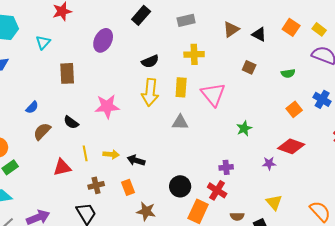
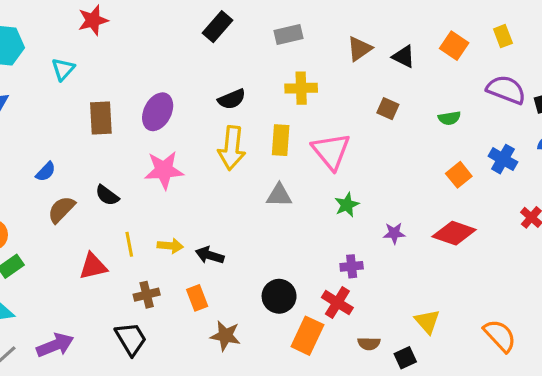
yellow rectangle: (319, 29) -> (503, 36), moved, turned 32
purple ellipse: (103, 40) -> (158, 112), moved
green star: (244, 128) -> (347, 205), moved
purple star: (269, 163) -> (394, 233), moved

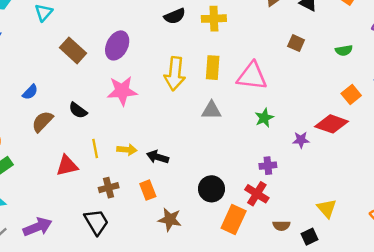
yellow cross: (301, 88) -> (214, 19), moved
black semicircle: (232, 99) -> (175, 16), moved
brown rectangle: (101, 118) -> (73, 50), turned -45
pink triangle: (331, 151) -> (252, 76), turned -44
red diamond: (454, 233) -> (332, 124), moved

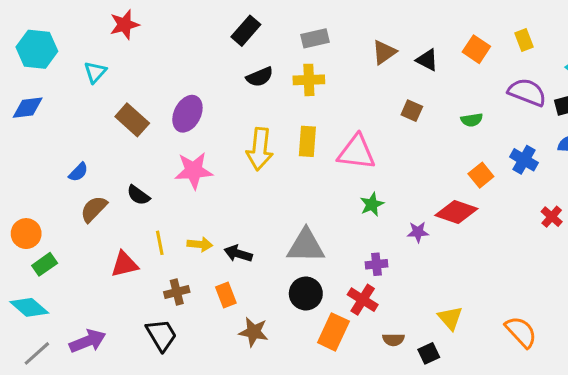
gray triangle: (211, 110) -> (306, 246), moved, size x1.5

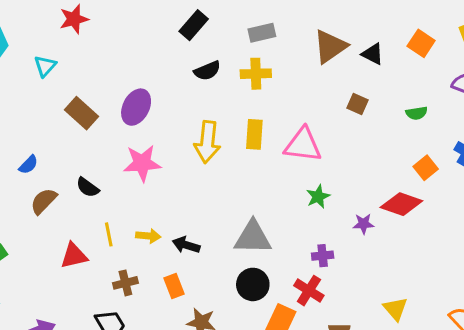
brown triangle: (384, 52) -> (330, 46), size x1.4

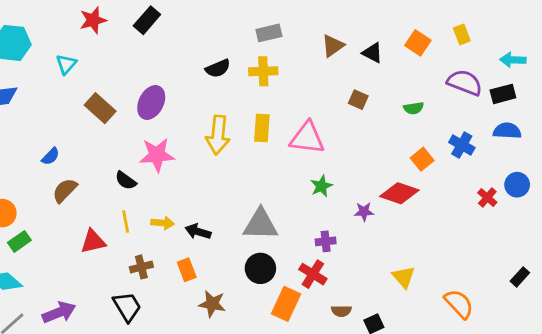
black rectangle: (194, 25) -> (147, 20), moved
brown triangle: (330, 46) -> (333, 46), size x0.7
black semicircle: (88, 187) -> (126, 180), moved
yellow triangle: (395, 309) -> (404, 277), moved

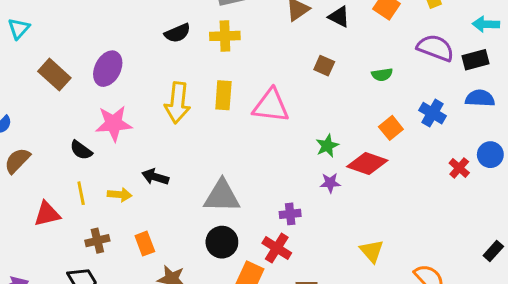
green star: (321, 186) -> (327, 146), moved
black arrow: (198, 232) -> (155, 177), moved

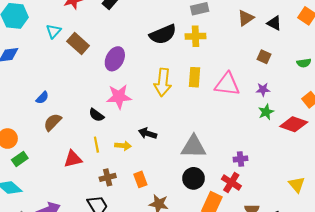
black semicircle: (177, 33) -> (163, 34), size x1.5
brown rectangle: (54, 75) -> (78, 43), moved
purple star: (330, 183) -> (263, 89), moved

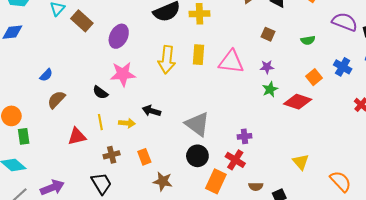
gray triangle: (194, 147) -> (197, 124), turned 36
green rectangle: (20, 159) -> (24, 136), turned -63

